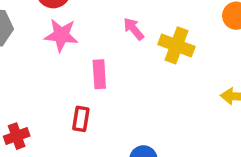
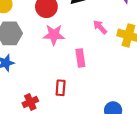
red rectangle: (81, 119) -> (61, 88), moved

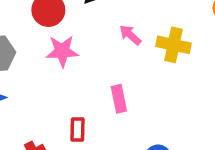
pink rectangle: (80, 58) -> (119, 99), moved

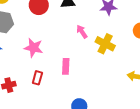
pink star: (62, 51) -> (33, 48), moved

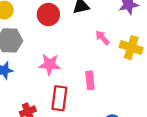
red rectangle: (37, 78) -> (59, 98), size x1.5

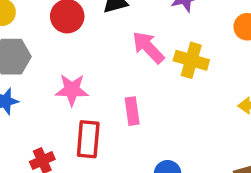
pink arrow: (102, 38) -> (148, 47), size x1.5

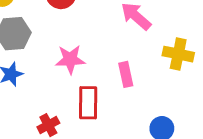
yellow cross: (191, 60) -> (178, 54), moved

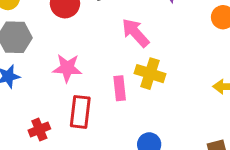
yellow cross: (178, 54) -> (150, 74), moved

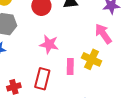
pink arrow: (135, 33) -> (103, 34), moved
pink star: (67, 68) -> (49, 44), moved

